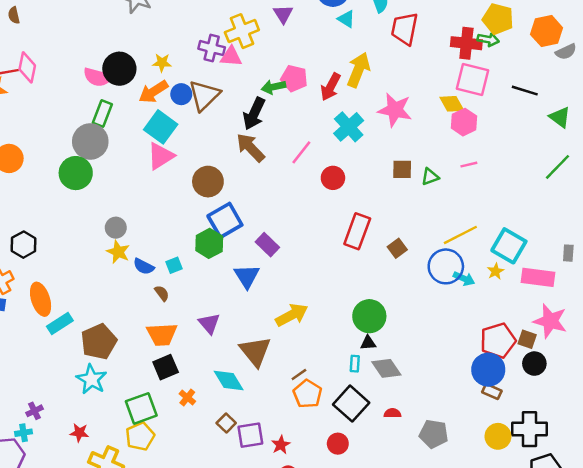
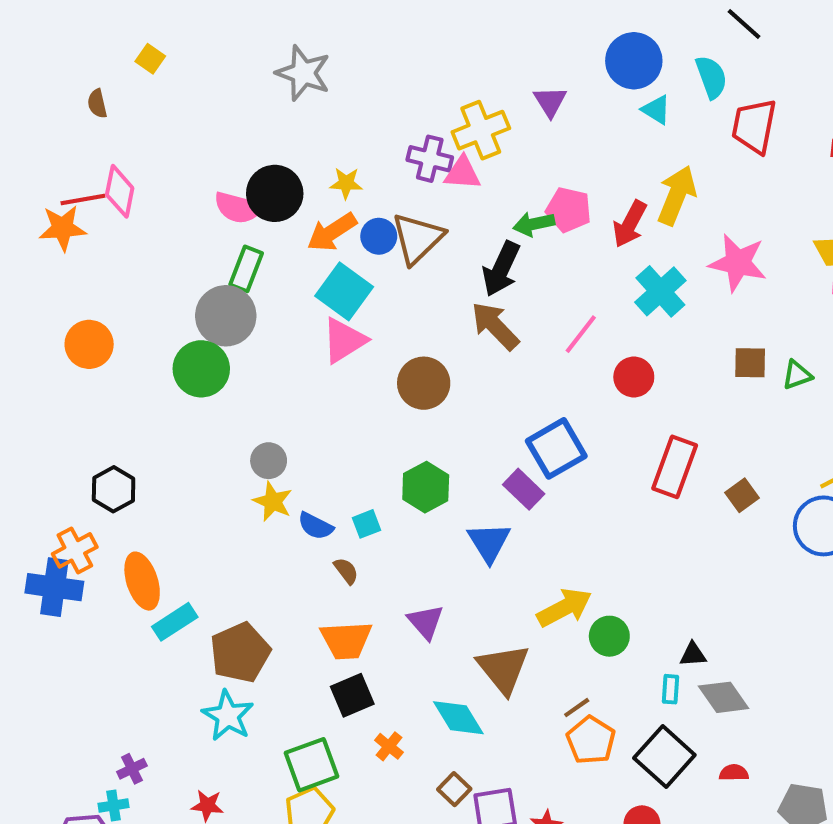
blue square: (225, 220) -> (556, 448), moved
green circle: (369, 316) -> (609, 636), moved, size x0.7

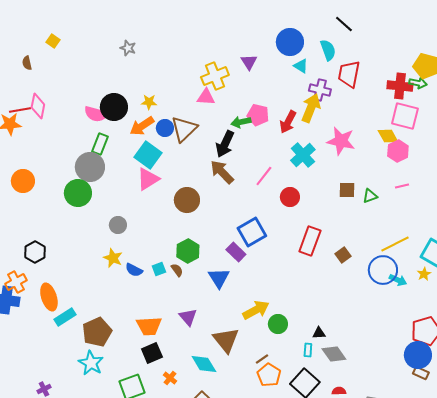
gray star: (303, 73) -> (128, 48), size x0.6
purple cross: (430, 159) -> (320, 90), moved
gray circle: (269, 461) -> (118, 225), moved
brown semicircle: (346, 571) -> (177, 270), moved

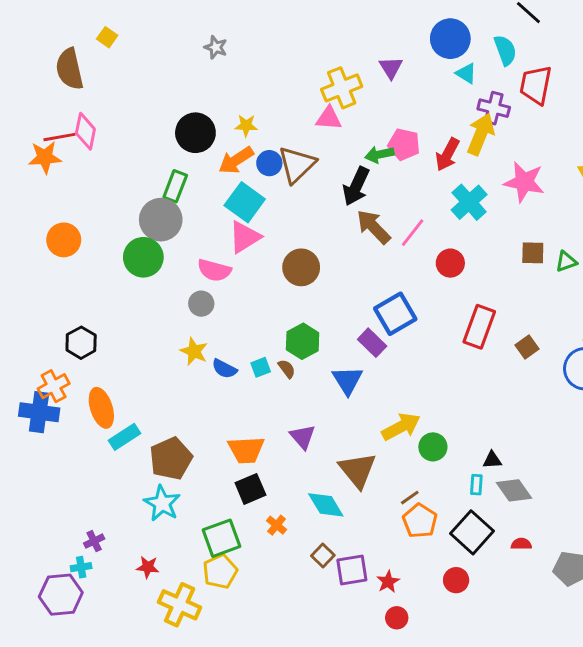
brown semicircle: (27, 63) -> (69, 69), size x2.0
pink semicircle: (96, 114) -> (214, 270), moved
brown arrow: (222, 172) -> (374, 227), moved

